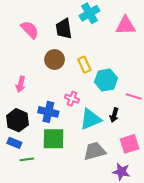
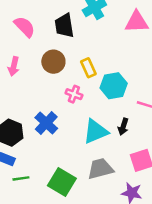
pink arrow: (21, 84) -> (14, 66), moved
pink cross: (72, 99) -> (74, 94), moved
blue cross: (48, 112) -> (46, 123), turned 30
green square: (53, 139) -> (62, 182), moved, turned 30

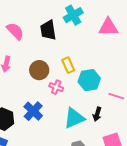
brown circle: (53, 62) -> (39, 70), moved

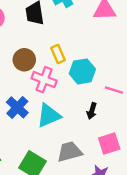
pink cross: (56, 87) -> (44, 80), size x1.5
cyan triangle: (74, 118) -> (49, 116), moved

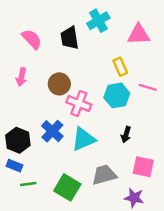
yellow rectangle: (58, 54) -> (120, 67), moved
pink line: (114, 90) -> (148, 87), moved
pink square: (109, 143) -> (143, 167), turned 30

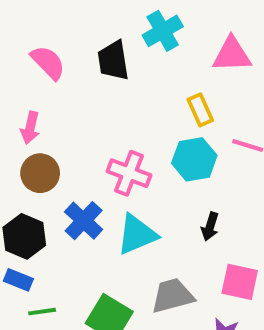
brown circle: (59, 84) -> (40, 173), moved

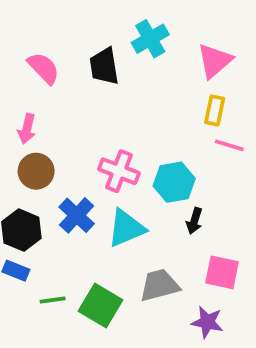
pink triangle: (232, 55) -> (215, 61), turned -39
yellow rectangle: (200, 110) -> (215, 110), moved, turned 36
cyan hexagon: (194, 159) -> (174, 182), moved
green line: (42, 312) -> (53, 300), moved

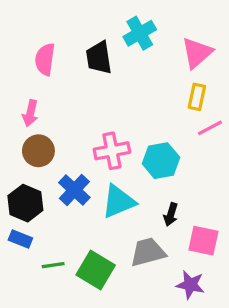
pink semicircle: (43, 68) -> (45, 59), turned -128
pink line: (229, 145) -> (210, 128), turned -45
pink cross: (119, 171) -> (112, 151), turned -32
black arrow: (194, 221) -> (171, 214), moved

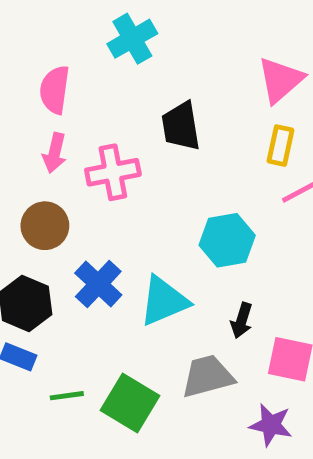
cyan cross: (140, 33) -> (132, 39), moved
black trapezoid: (99, 58) -> (181, 126), moved
pink arrow: (30, 113) -> (55, 153), moved
pink cross: (112, 151) -> (113, 172), moved

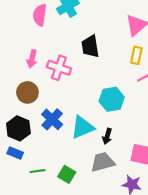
pink semicircle: (55, 90) -> (40, 15), moved
pink cross: (113, 172) -> (59, 68), turned 30
black arrow: (242, 320) -> (107, 136), moved
green square: (130, 403) -> (67, 174), size x0.7

